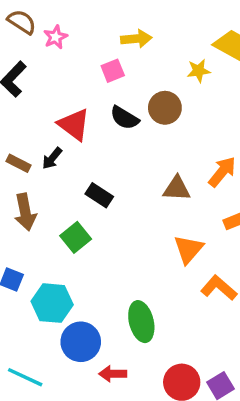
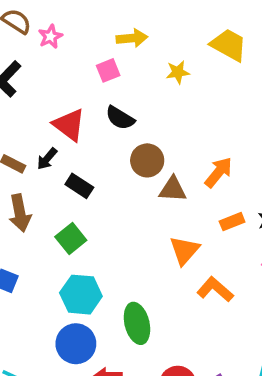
yellow star: (199, 71) -> (178, 72), moved
brown circle: (165, 108) -> (147, 160), moved
black rectangle: (99, 195) -> (79, 186), moved
cyan hexagon: (52, 303) -> (81, 295), moved

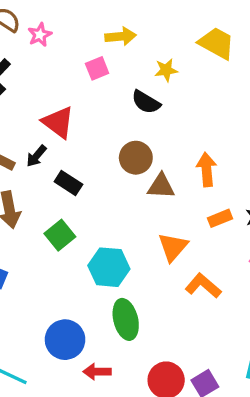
black semicircle: (120, 118) -> (146, 102), moved
orange arrow: (218, 172) -> (207, 169), turned -44
cyan hexagon: (81, 295) -> (109, 267), moved

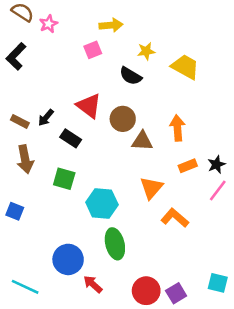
yellow trapezoid: (217, 43) -> (185, 67), moved
red triangle: (58, 122) -> (89, 106), moved
green square: (60, 235) -> (64, 179), turned -35
red arrow: (97, 372) -> (93, 284), turned 42

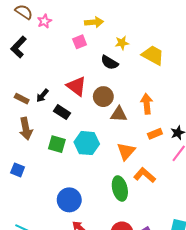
cyan hexagon: (102, 203) -> (87, 143), moved
green ellipse: (115, 244) -> (120, 189), moved
blue circle: (68, 259) -> (69, 200), moved

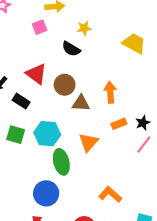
yellow trapezoid: (153, 55) -> (134, 43), moved
orange L-shape: (145, 175) -> (110, 194), moved
green ellipse: (120, 189) -> (61, 162), moved
blue circle: (69, 200) -> (46, 193), moved

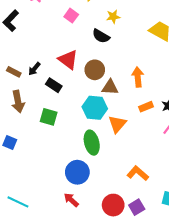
pink square: (40, 27) -> (71, 16), turned -32
cyan hexagon: (47, 134) -> (95, 108), moved

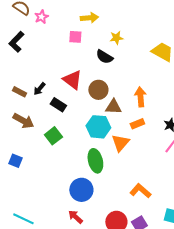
pink square: (71, 16) -> (75, 37), turned -32
brown arrow: (18, 102) -> (23, 121), turned -50
orange rectangle: (146, 107) -> (137, 124), moved
green square: (49, 117) -> (53, 136), turned 36

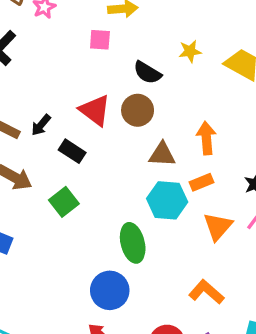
yellow star: (116, 38) -> (190, 51), moved
brown circle: (98, 90) -> (138, 110), moved
cyan hexagon: (98, 127) -> (167, 200), moved
orange triangle: (120, 143) -> (218, 227), moved

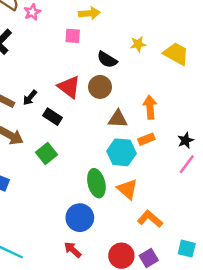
orange triangle: (218, 227) -> (127, 189), moved, turned -30

